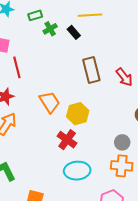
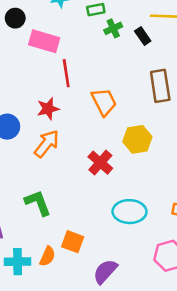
orange trapezoid: (50, 102) -> (104, 102), moved
red cross: (67, 140) -> (100, 163), moved

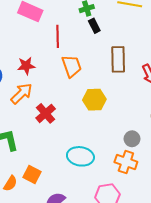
black rectangle: (143, 36) -> (94, 26), moved
red line: (66, 73) -> (58, 36), moved
red cross: (100, 163) -> (46, 113), moved

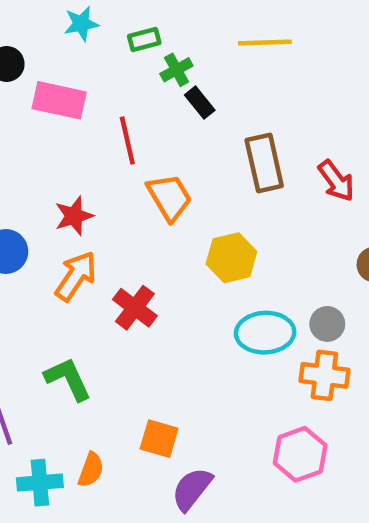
cyan ellipse: (80, 156) -> (265, 333), moved
orange square: (32, 174) -> (159, 439), moved

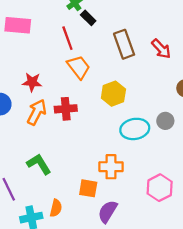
red line: (127, 141) -> (67, 38), moved
red star: (74, 216) -> (32, 82), turned 30
red cross: (135, 308) -> (66, 109), moved, turned -35
orange cross: (324, 375) -> (111, 167), moved

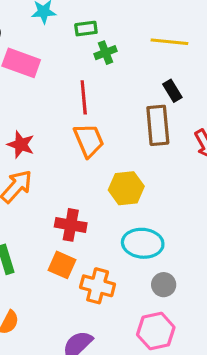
black rectangle: (88, 18) -> (172, 91), moved
red cross: (66, 109) -> (71, 225), moved
gray circle: (165, 121) -> (164, 285), moved
orange square: (88, 188) -> (62, 265), moved

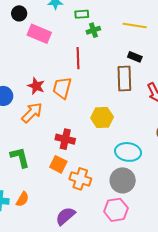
black rectangle: (172, 91) -> (135, 57), turned -40
orange trapezoid: (89, 140) -> (62, 88), moved, turned -145
cyan ellipse: (143, 243) -> (128, 152), moved
gray circle: (164, 285) -> (123, 180), size x1.6

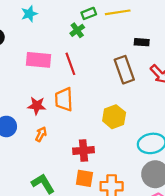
green rectangle: (82, 14) -> (89, 13), moved
pink rectangle: (39, 34) -> (38, 60), moved
black rectangle: (135, 57) -> (142, 42), moved
orange arrow: (32, 113) -> (41, 134), size x0.6

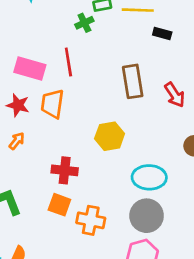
black rectangle: (142, 42) -> (162, 33), moved
pink rectangle: (38, 60) -> (30, 69), moved

